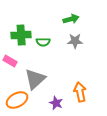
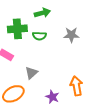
green arrow: (71, 19) -> (42, 13), moved
gray triangle: (35, 79) -> (31, 73), size x0.6

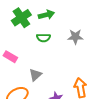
green cross: (17, 29) -> (21, 18), moved, turned -30

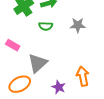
gray triangle: (35, 75) -> (38, 63), size x1.5

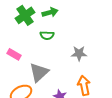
gray star: (78, 25) -> (79, 53), moved

